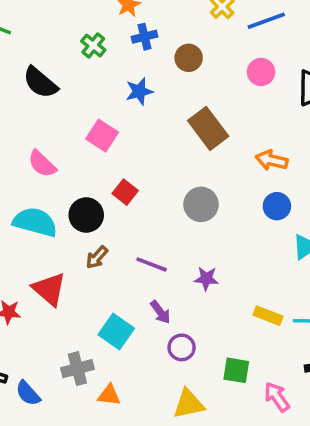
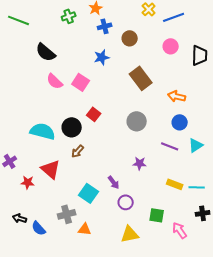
green cross: (93, 45) -> (69, 16), moved, turned 32
pink semicircle: (42, 164) -> (55, 81), moved
purple line: (152, 264) -> (170, 146), moved

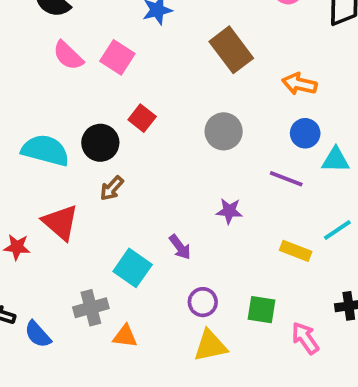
cyan triangle: (196, 145) -> (335, 160), moved, turned 35
cyan line: (197, 187) -> (337, 230), moved, turned -35
purple circle: (126, 202) -> (203, 302), moved

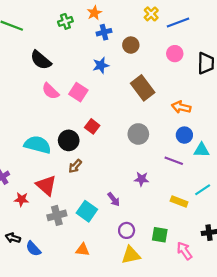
gray cross: (91, 308) -> (57, 215), moved

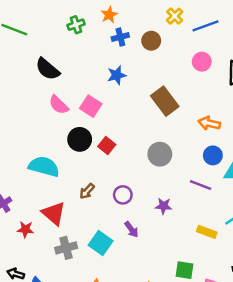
brown circle: (131, 45) -> (151, 41), moved
black circle: (69, 140) -> (80, 139), moved
purple circle: (127, 230) -> (123, 195), moved

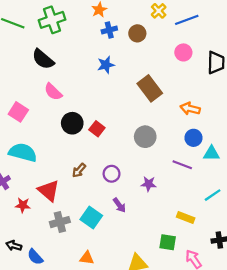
green cross: (76, 25) -> (52, 20), moved, size x1.6
pink square: (91, 106) -> (18, 112), moved
cyan semicircle: (44, 167) -> (23, 152), moved
yellow rectangle: (207, 232) -> (186, 218), moved

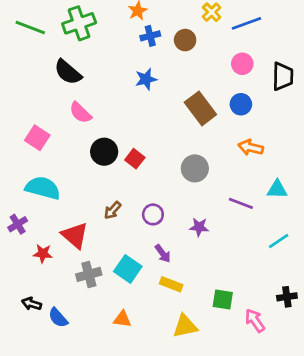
orange arrow: (190, 109) -> (251, 147), moved
blue circle: (193, 138) -> (241, 104), moved
yellow rectangle: (186, 218) -> (171, 284), moved

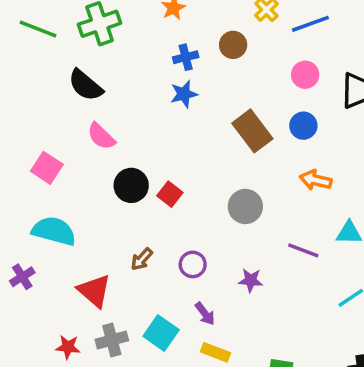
blue cross: (150, 36) -> (186, 57), moved
red star: (43, 254) -> (68, 347), moved

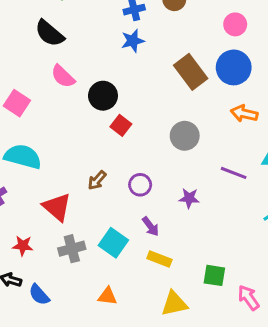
blue circle: (303, 126) -> (234, 67), size x1.5
black circle: (131, 185) -> (103, 96), moved
red star: (68, 347) -> (23, 246), moved

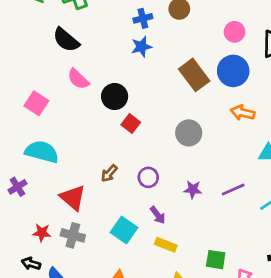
purple line: (234, 173) -> (233, 190), moved, turned -45
gray cross: (72, 249) -> (73, 235), moved, turned 30

